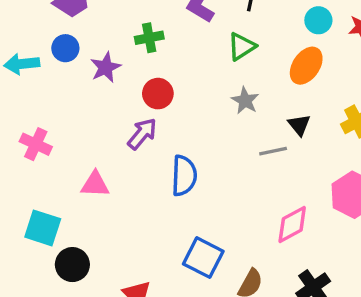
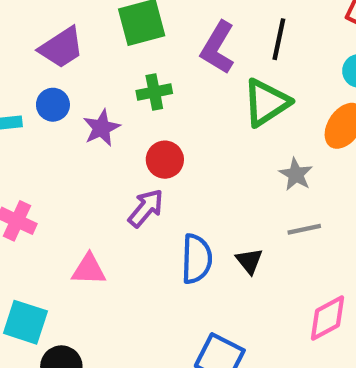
green triangle: (242, 46) -> (266, 103), size x1.4
gray star: (245, 101) -> (296, 174), moved
black triangle: (299, 125) -> (249, 261), moved

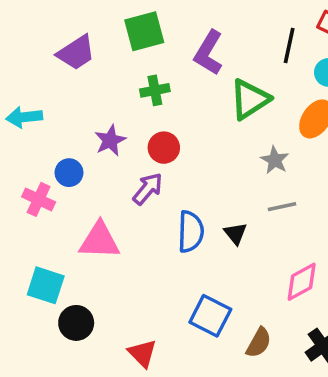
black line: (279, 39) -> (289, 46), moved
blue circle: (53, 105) -> (69, 173), moved
purple star: (101, 128) -> (110, 140), moved
pink triangle: (89, 269) -> (99, 241), size x1.4

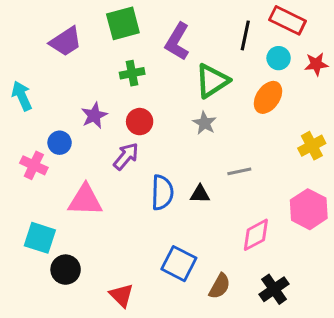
cyan arrow: (24, 117) -> (22, 96), turned 72
gray star: (275, 160) -> (205, 123), moved
black triangle: (235, 233) -> (200, 194), turned -50

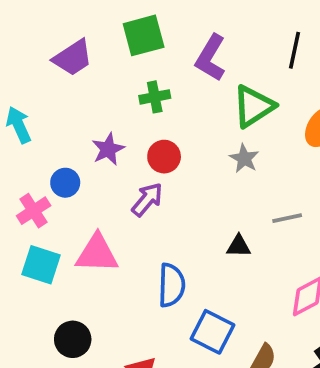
pink cross: (34, 165) -> (34, 211), turned 32
blue semicircle: (162, 193) -> (171, 285), moved
cyan square: (40, 238) -> (41, 265), moved

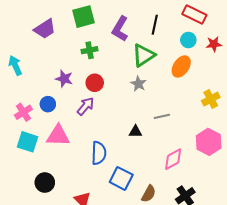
black line: (295, 50) -> (155, 25), moved
purple star: (108, 149) -> (64, 79), turned -30
blue circle: (65, 183) -> (48, 104), moved

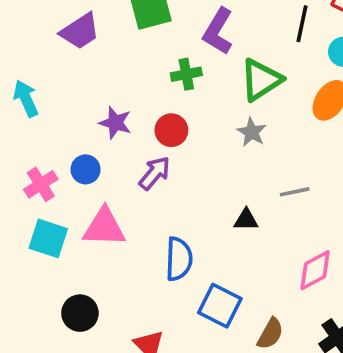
black line: (155, 25) -> (302, 24), moved
green cross: (90, 50) -> (186, 74), moved

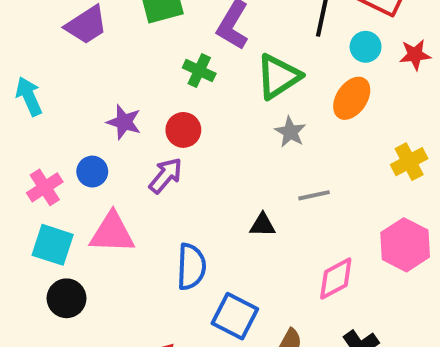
green cross: (186, 74) -> (199, 71), turned 36
gray star: (252, 132) -> (290, 132), moved
black circle: (80, 313) -> (67, 298), moved

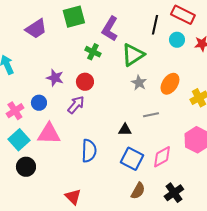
orange ellipse: (352, 98) -> (170, 84), moved
cyan square: (53, 245) -> (19, 140), turned 30
blue square: (235, 316) -> (132, 159), moved

